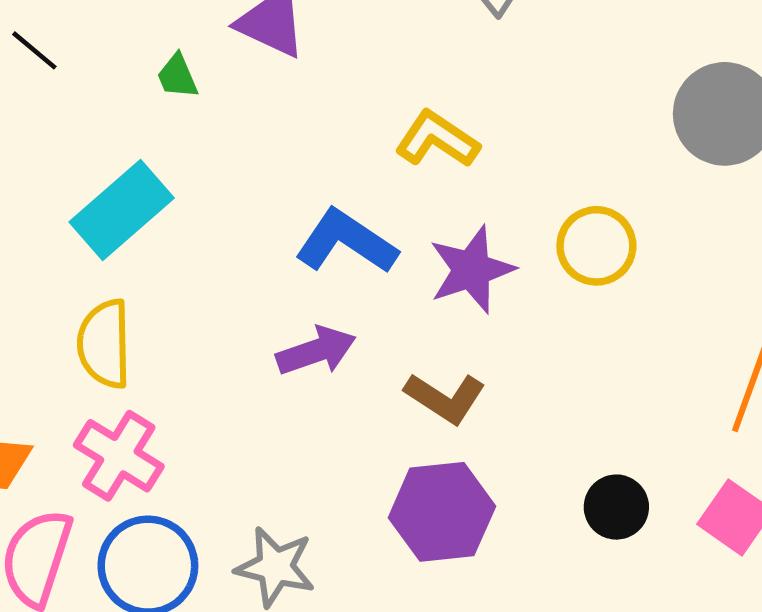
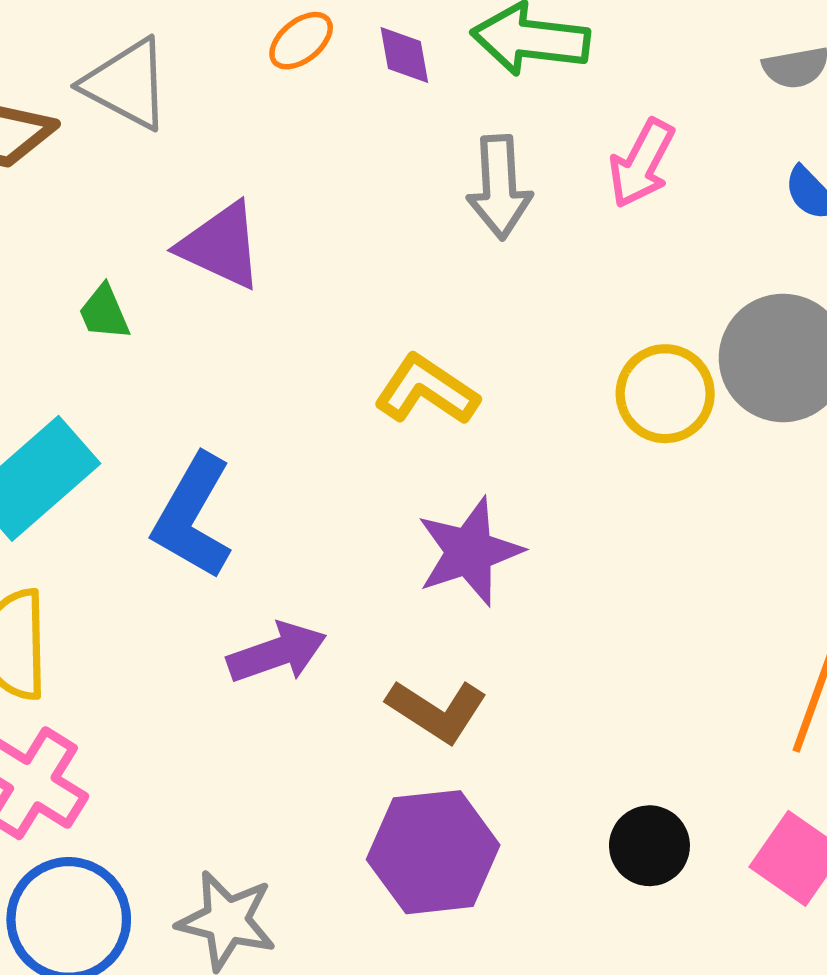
blue L-shape: (346, 242) -> (193, 516), moved, turned -94
yellow circle: (596, 246) -> (665, 394), moved

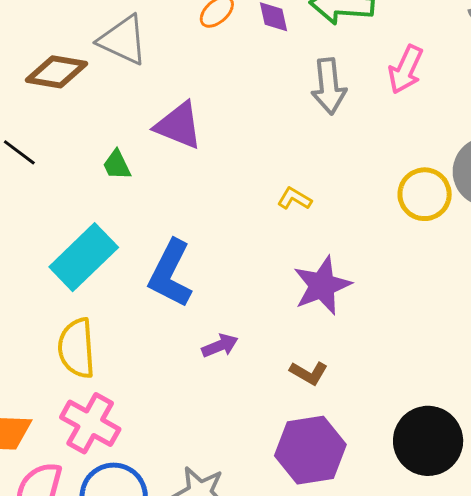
yellow L-shape: (426, 390) -> (294, 199), size x0.6
purple arrow: (277, 653) -> (220, 346), size x0.7
brown L-shape: (437, 711) -> (309, 373), size x0.7
black circle: (649, 846) -> (428, 441), size x1.6

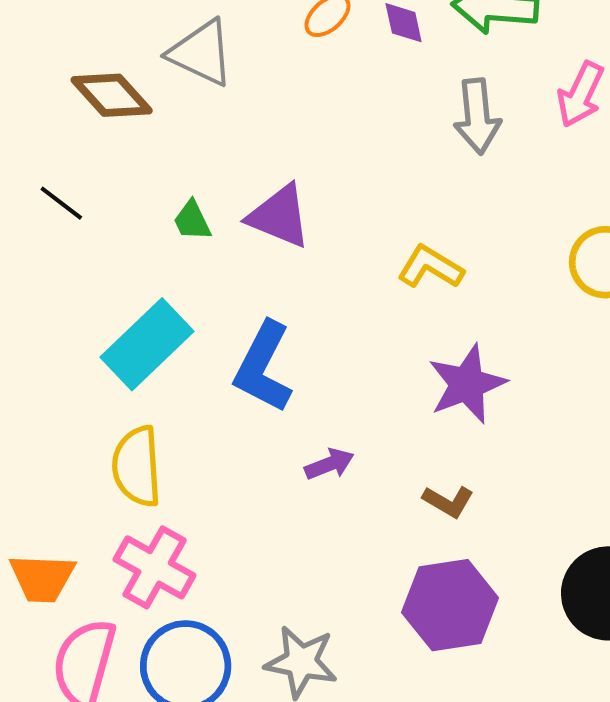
brown diamond: (56, 72) -> (112, 95), turned 38
purple triangle: (179, 125) -> (279, 216), moved
yellow L-shape: (294, 199) -> (430, 267), size x1.4

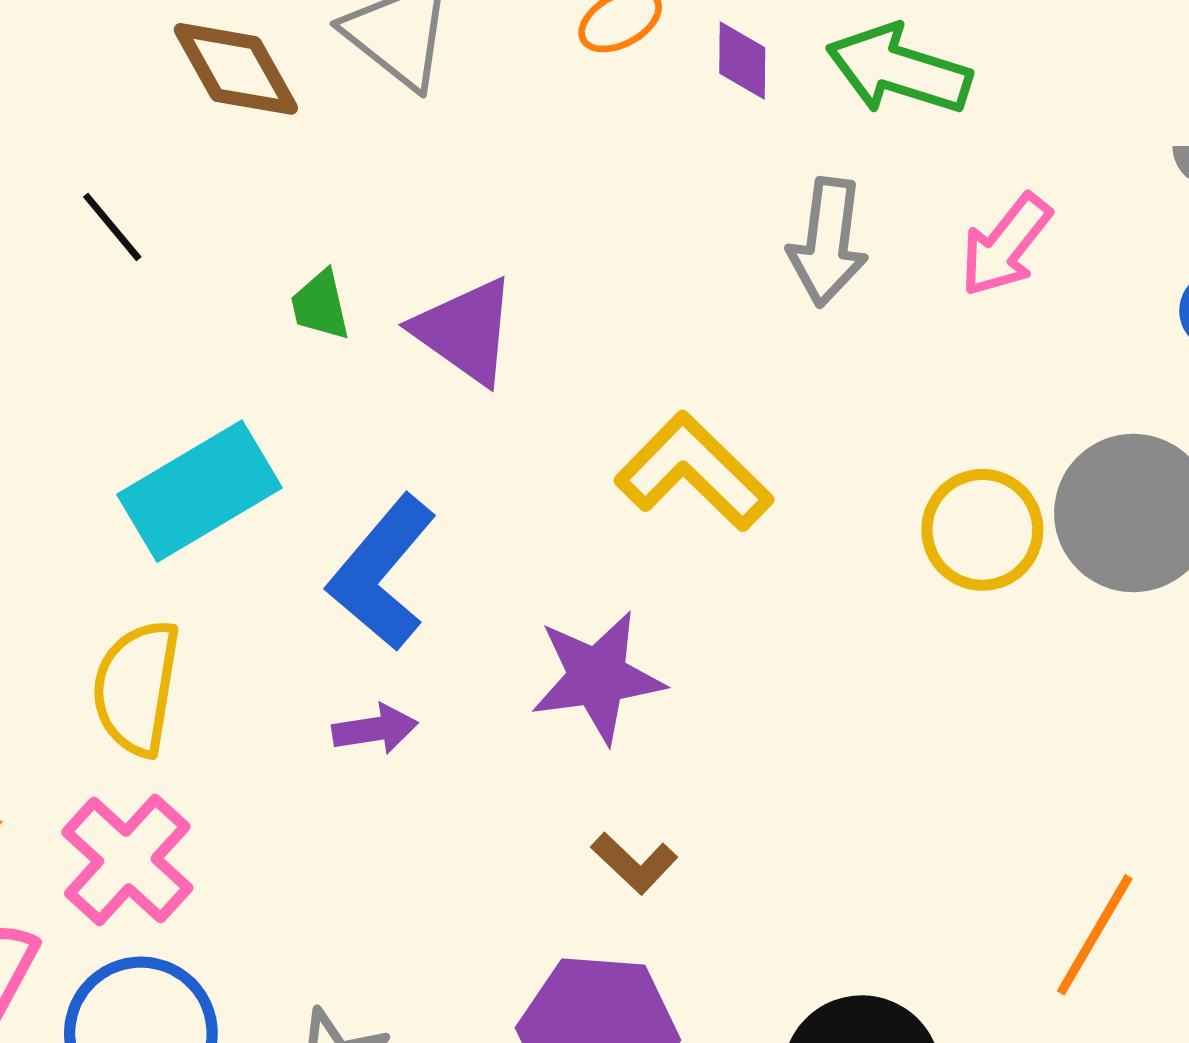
yellow L-shape: (430, 267) -> (694, 472), size x1.4
purple star: (467, 384) -> (597, 677), moved
purple arrow: (329, 464) -> (375, 729), moved

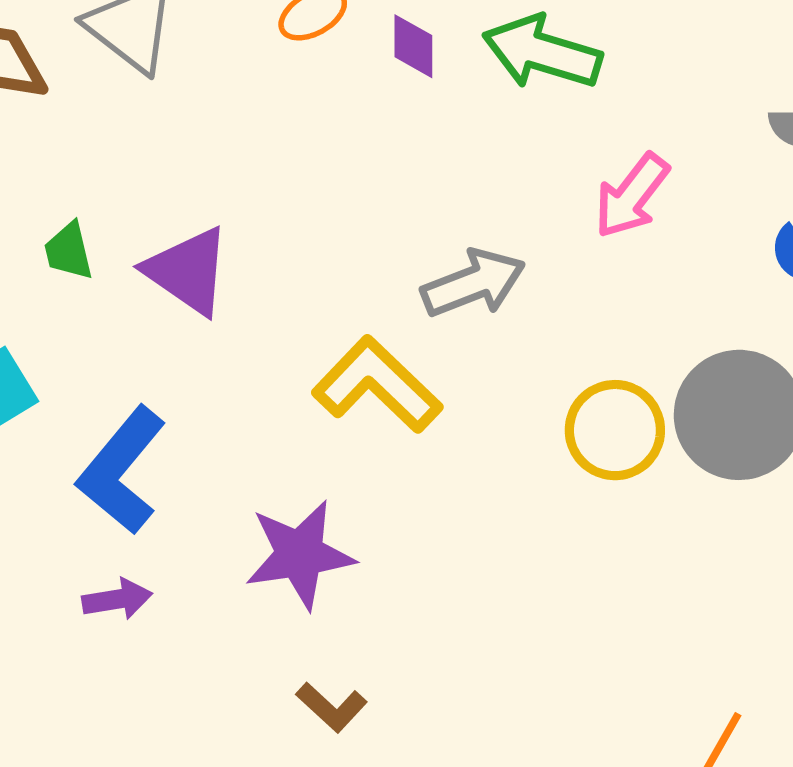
gray arrow: (828, 242) -> (473, 283), moved, turned -118

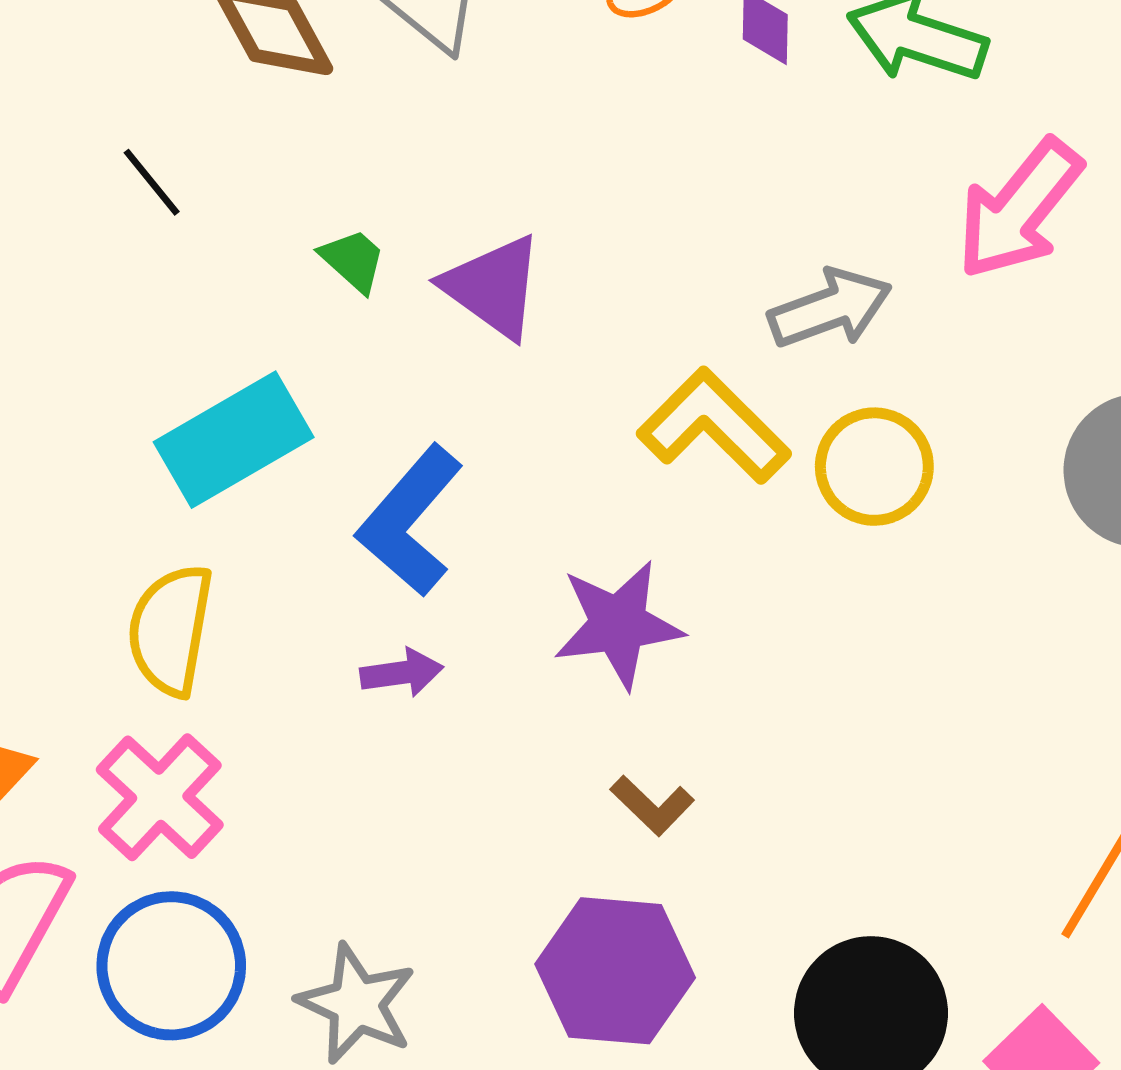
pink arrow: (632, 196) -> (1019, 209), size x1.4
green trapezoid: (69, 251) -> (353, 260), turned 144
yellow circle: (615, 430) -> (874, 467), moved

